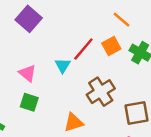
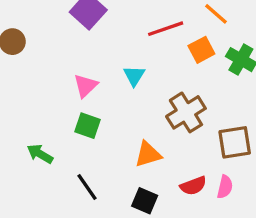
red line: (83, 49) -> (166, 29), moved, turned 30
pink triangle: (27, 73) -> (86, 86), turned 36

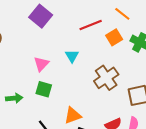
green arrow: (40, 154) -> (14, 98), moved, turned 147
orange triangle: (148, 154) -> (73, 115), moved

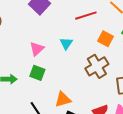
orange square: (114, 37) -> (106, 39), moved, turned -35

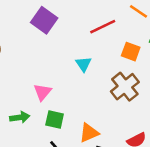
pink triangle: (37, 49) -> (42, 92), moved
green square: (37, 73) -> (55, 120), moved

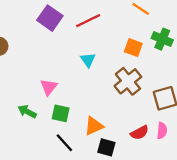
red line: (103, 27) -> (88, 21), moved
green arrow: (20, 117) -> (27, 112), turned -144

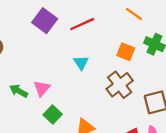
green arrow: (27, 112) -> (19, 91), moved
green square: (61, 113) -> (53, 114), turned 30

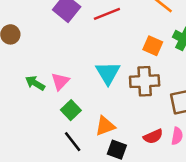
cyan triangle: (81, 63) -> (108, 73), moved, size x1.5
brown cross: (120, 85) -> (145, 81), turned 32

